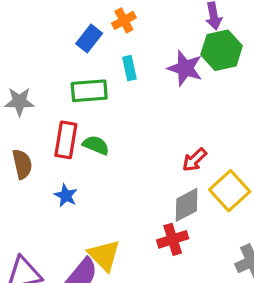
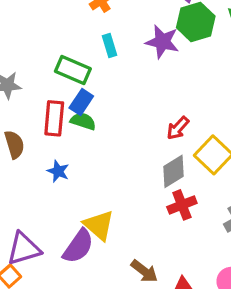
blue rectangle: (89, 39) -> (81, 102), moved
green rectangle: (89, 91) -> (73, 70), turned 32
red cross: (173, 239) -> (182, 205), moved

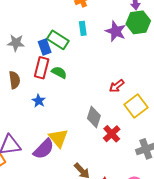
blue rectangle: (81, 102) -> (45, 47), moved, turned -63
gray diamond: (174, 171) -> (94, 117), moved, turned -50
red cross: (182, 205) -> (112, 134), turned -30

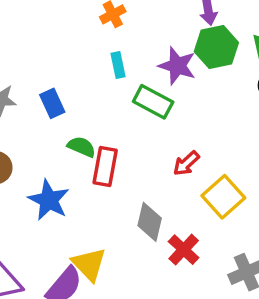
green rectangle: (58, 40) -> (153, 102), moved
red rectangle: (42, 68) -> (105, 166), moved
blue star: (39, 101) -> (49, 200), size x1.6

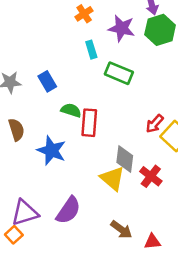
purple star: (177, 66) -> (122, 28), moved
red arrow: (186, 163) -> (155, 124), moved
yellow triangle: (89, 264) -> (112, 178), moved

